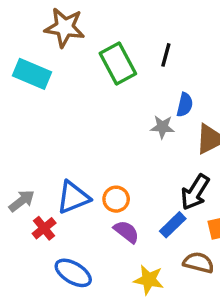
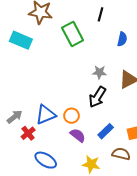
black line: (166, 55) -> (100, 14), moved
blue semicircle: (185, 105) -> (122, 39), moved
black arrow: (195, 192) -> (97, 97), moved

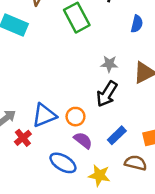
blue ellipse: (46, 160) -> (63, 163), moved

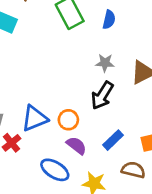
blue semicircle: (137, 24) -> (109, 20), moved

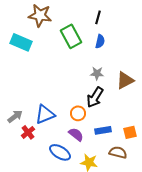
orange circle: (68, 120) -> (78, 113), moved
blue rectangle: (113, 140) -> (103, 130), turned 35

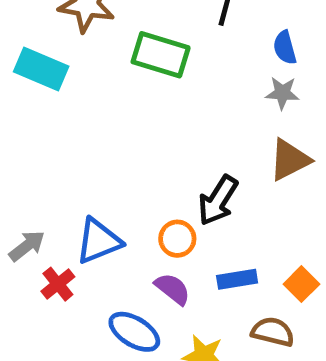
green rectangle: (71, 36) -> (161, 55), turned -45
blue semicircle: (100, 41) -> (285, 48), moved, turned 152
gray star: (97, 73) -> (282, 93), moved
orange square: (130, 132) -> (301, 284), turned -32

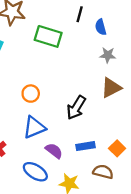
blue semicircle: (285, 48) -> (101, 27), moved
orange circle: (177, 239) -> (31, 94), moved
blue triangle: (98, 241) -> (34, 127), moved

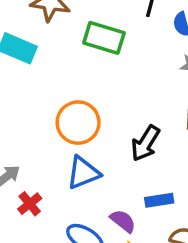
orange circle: (31, 94) -> (78, 123), size x1.6
purple semicircle: (54, 151) -> (123, 221), moved

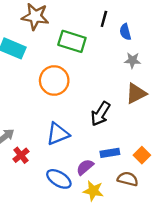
orange circle: (78, 123) -> (54, 81), moved
purple semicircle: (123, 221) -> (85, 167), turned -78

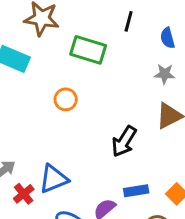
blue semicircle: (125, 32) -> (168, 38), moved
orange circle: (54, 81) -> (66, 99), size x0.6
blue triangle: (58, 134) -> (54, 179), moved

